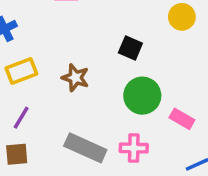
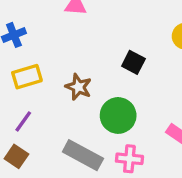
green circle: (142, 96) -> (118, 115), moved
brown square: (17, 154) -> (16, 156), turned 35

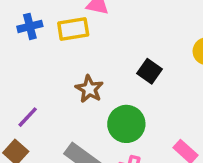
yellow rectangle: (27, 77) -> (73, 29), moved

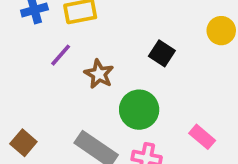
purple line: (28, 117) -> (61, 55), moved

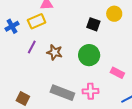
black square: (162, 53) -> (93, 24), moved
green circle: (139, 110) -> (89, 55), moved

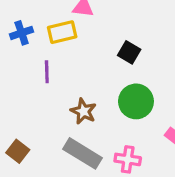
black square: (93, 24) -> (129, 52), moved
purple line: (32, 47) -> (47, 72), turned -40
brown star: (54, 52) -> (83, 111), moved

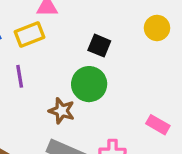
green circle: (136, 101) -> (89, 84), moved

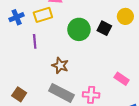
black square: (99, 46) -> (104, 28), moved
green circle: (89, 84) -> (79, 29), moved

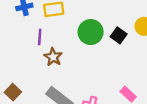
brown star: (60, 65) -> (53, 57), moved

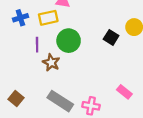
green circle: (91, 32) -> (69, 41), moved

